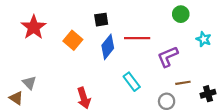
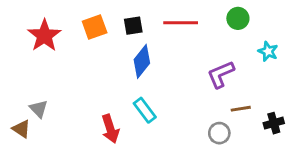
red line: (137, 38) -> (181, 23), moved
orange square: (73, 40) -> (95, 27), moved, turned 30
cyan rectangle: (132, 82) -> (145, 110), moved

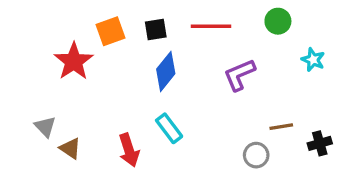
red star: (44, 36) -> (74, 61), moved
purple L-shape: (221, 74) -> (239, 75), moved
brown triangle: (21, 129) -> (70, 148), moved

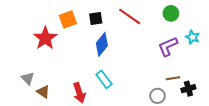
red line: (211, 26) -> (130, 16), turned 35
purple L-shape: (239, 75) -> (168, 46), moved
black cross: (320, 143) -> (188, 89), moved

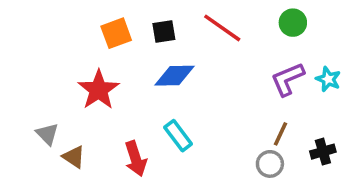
cyan star: (193, 37) -> (328, 79), moved
red star: (45, 38) -> (99, 90), moved
blue diamond: (102, 44) -> (175, 76), turned 50
brown line: (173, 78) -> (280, 134), moved, turned -56

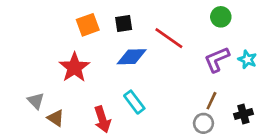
red line: (222, 28) -> (169, 38), moved

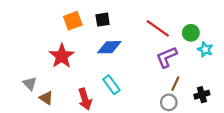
green circle: (221, 17) -> (191, 33), moved
red line: (169, 38) -> (158, 28), moved
purple L-shape: (217, 59) -> (167, 57), moved

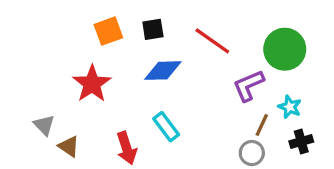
red line: (158, 28) -> (212, 41), moved
green circle: (191, 33) -> (285, 49), size x1.6
cyan star: (205, 49) -> (290, 107), moved

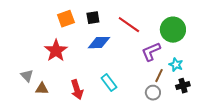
cyan rectangle: (166, 127) -> (109, 83), moved
brown triangle: (69, 146) -> (42, 89), turned -32

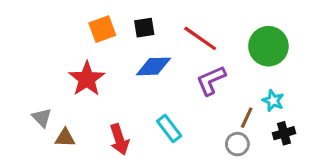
purple L-shape: (151, 52) -> (211, 80), moved

